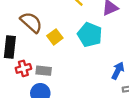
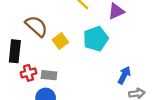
cyan pentagon: (90, 35) -> (96, 39), turned 30

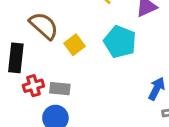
cyan pentagon: (96, 39) -> (120, 42), turned -30

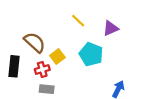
red cross: (33, 86) -> (42, 70), moved

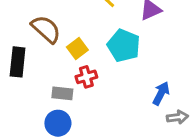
red cross: (42, 70) -> (86, 77), moved

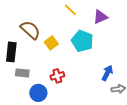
red cross: (86, 77) -> (57, 76), moved
gray rectangle: (62, 93) -> (22, 73), moved

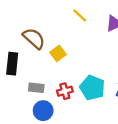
cyan pentagon: (82, 41) -> (92, 88), moved
gray rectangle: (22, 73) -> (36, 88), moved

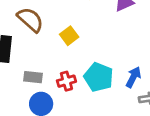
yellow square: (58, 53) -> (69, 36), moved

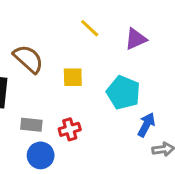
yellow square: (69, 36) -> (73, 77), turned 36
cyan pentagon: (99, 77) -> (123, 93), moved

